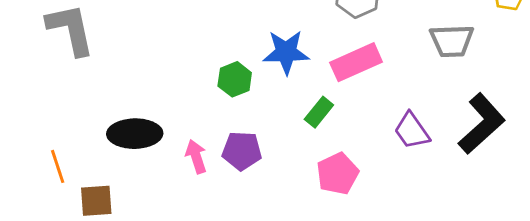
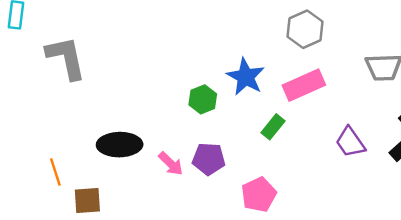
blue star: (286, 52) -> (246, 77), turned 30
pink arrow: (196, 156) -> (171, 164), turned 152
pink pentagon: (338, 174) -> (259, 195), moved

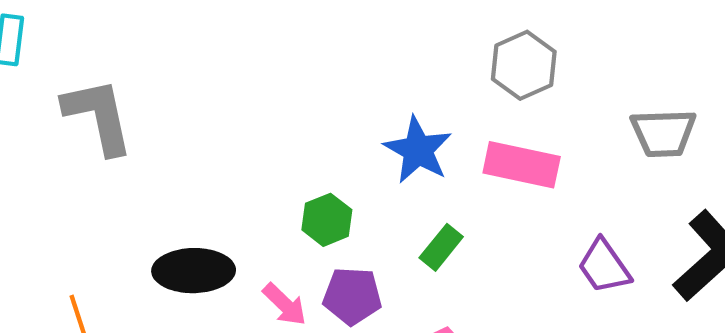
pink rectangle: (304, 85) -> (522, 165), turned 36
green hexagon: (203, 99) -> (327, 220), moved
green rectangle: (273, 127) -> (441, 247), moved

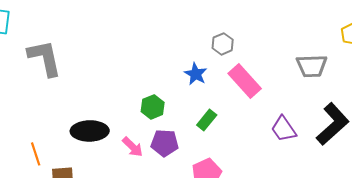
gray hexagon: (524, 65) -> (223, 44), moved, size x0.7
blue star: (418, 150) -> (196, 74), size x0.7
pink rectangle: (522, 165) -> (245, 81), turned 36

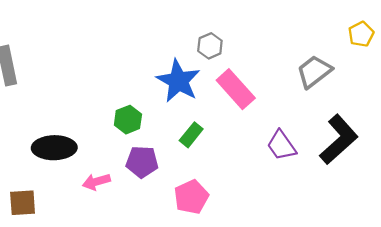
gray trapezoid: (312, 66) -> (314, 72), turned 144
blue star: (196, 74) -> (178, 81), size x1.6
pink arrow: (133, 147) -> (96, 182), moved, turned 120

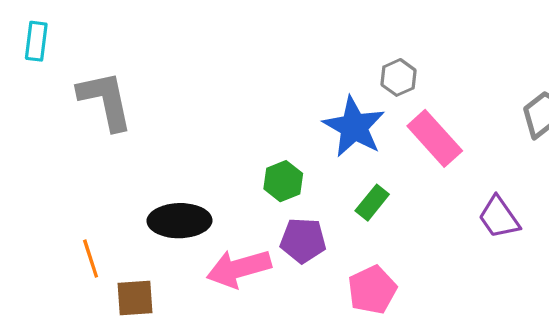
pink arrow: (96, 182) -> (239, 268), size x1.6

